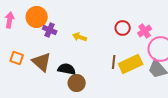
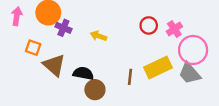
orange square: (17, 58) -> (33, 48), moved
brown line: (114, 62) -> (130, 77), moved

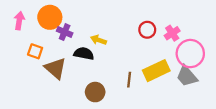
black semicircle: (83, 73) -> (84, 54), moved

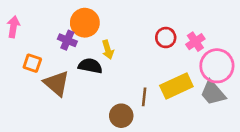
orange circle: (50, 17) -> (85, 23), moved
yellow arrow: (99, 40) -> (108, 50), turned -126
brown circle: (95, 92) -> (121, 116), moved

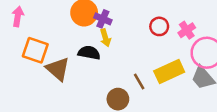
purple cross: (67, 40) -> (103, 19), moved
orange square: (32, 63) -> (35, 50), size x1.5
brown line: (144, 97) -> (139, 82), turned -36

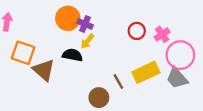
yellow arrow: (105, 38) -> (87, 41), turned 56

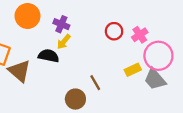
orange circle: (68, 18) -> (27, 16), moved
yellow rectangle: (146, 72) -> (133, 70), moved, size x0.6

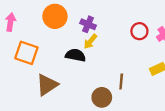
brown triangle: (19, 71) -> (47, 85), moved, turned 45
brown line: (95, 83) -> (121, 81), turned 35

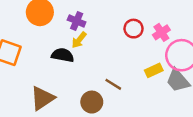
brown line: (121, 81) -> (113, 84), turned -63
brown triangle: (47, 85) -> (42, 98), moved

